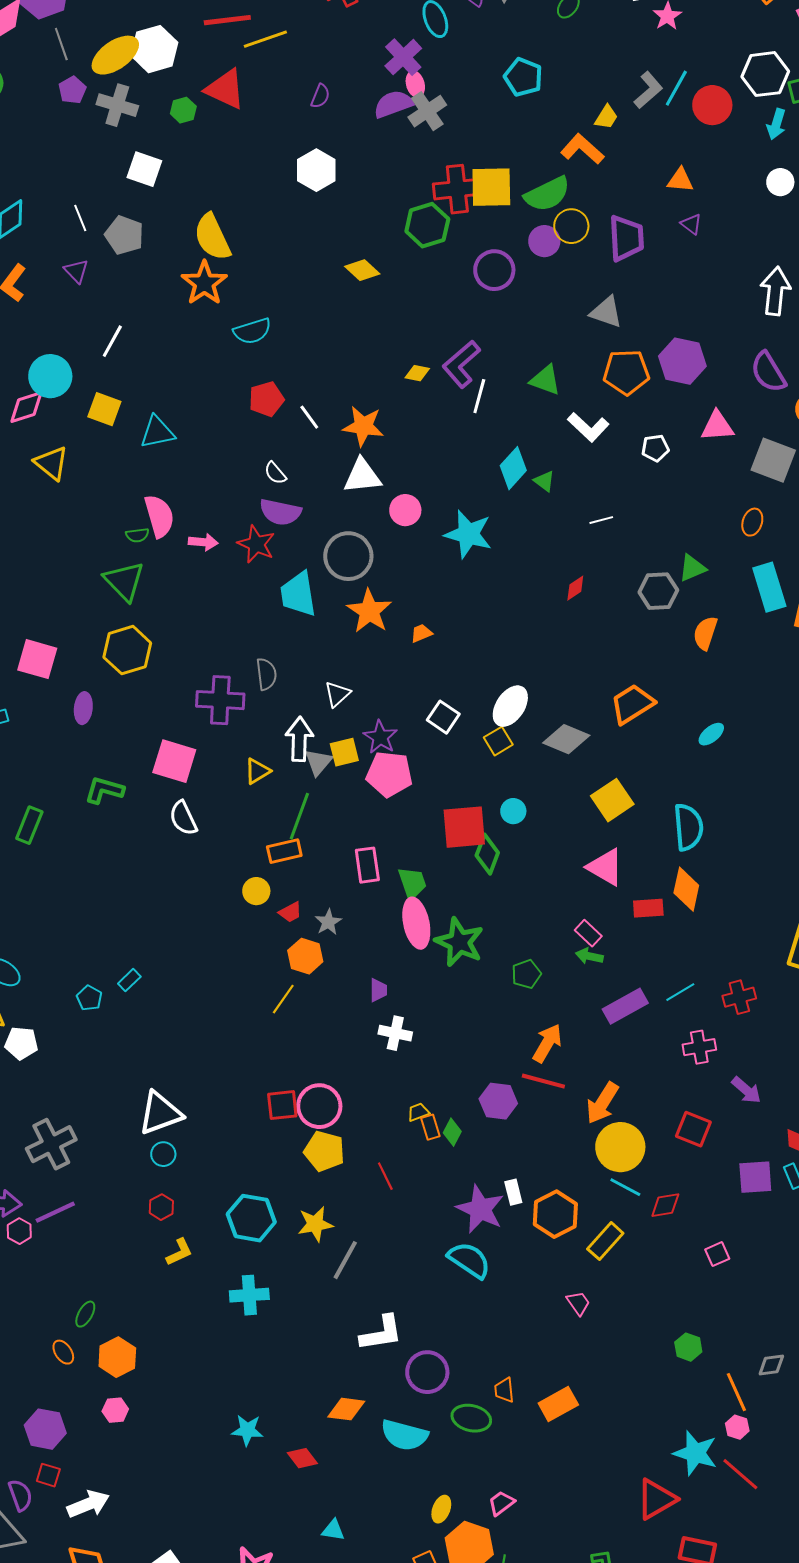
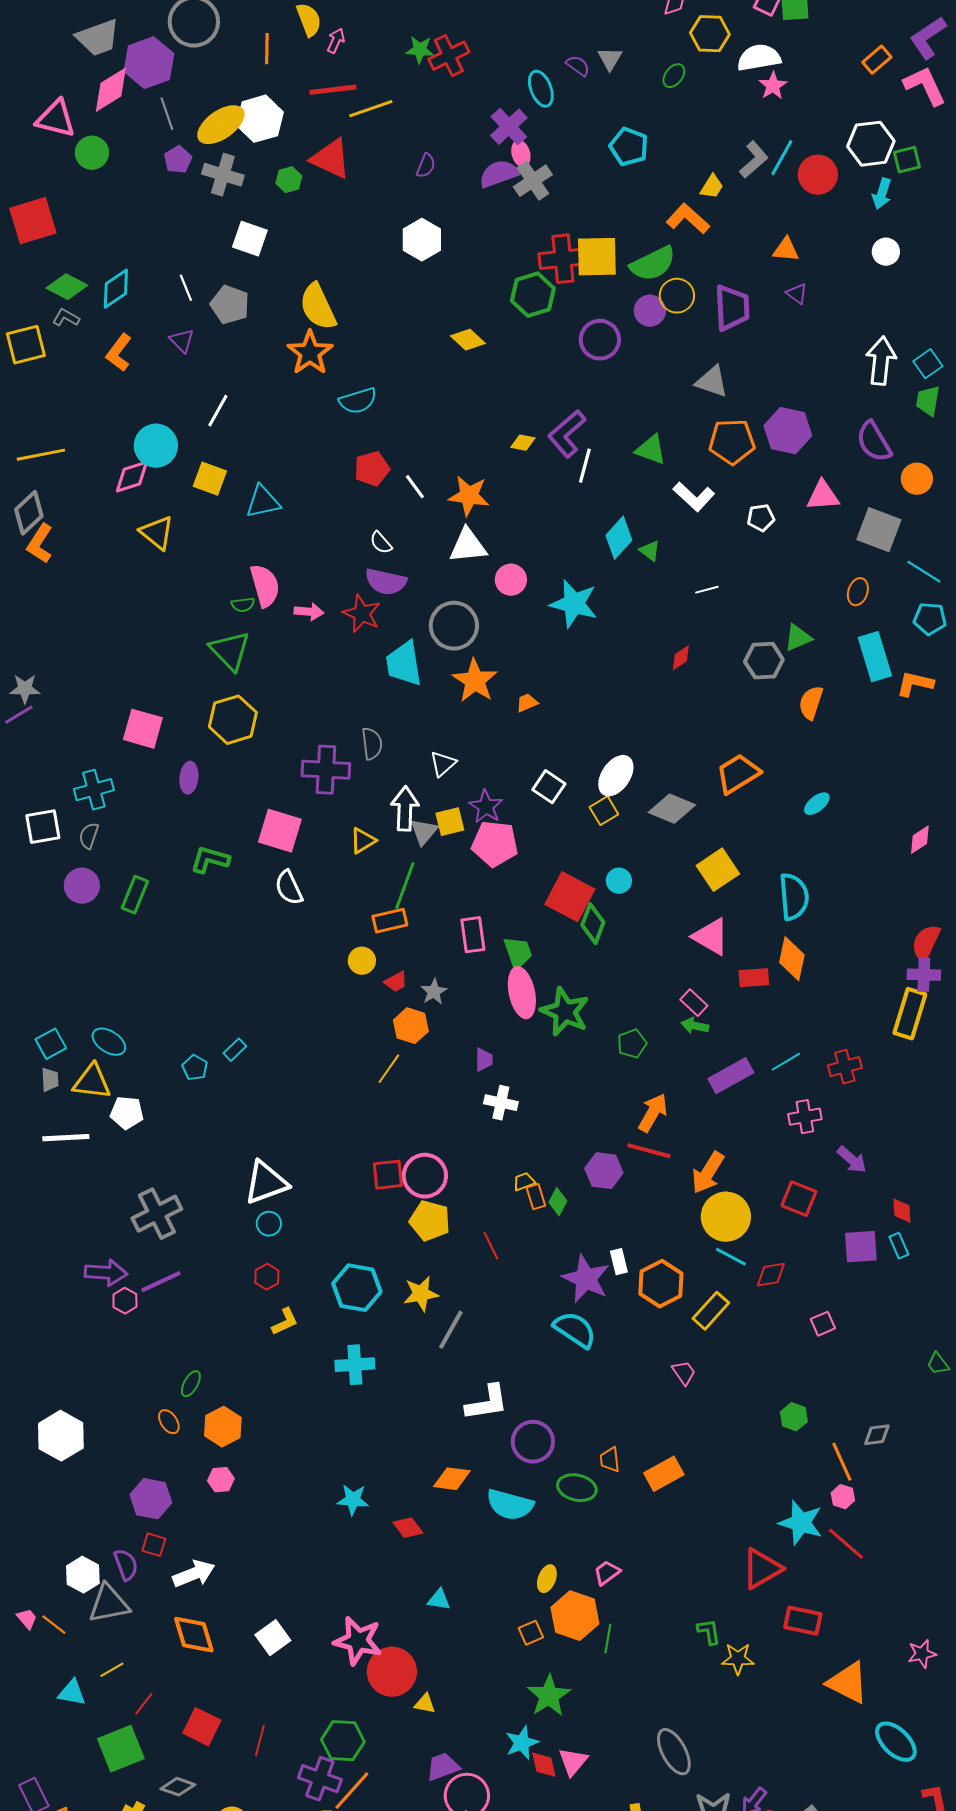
red square: (464, 827) -> (570, 897), turned 33

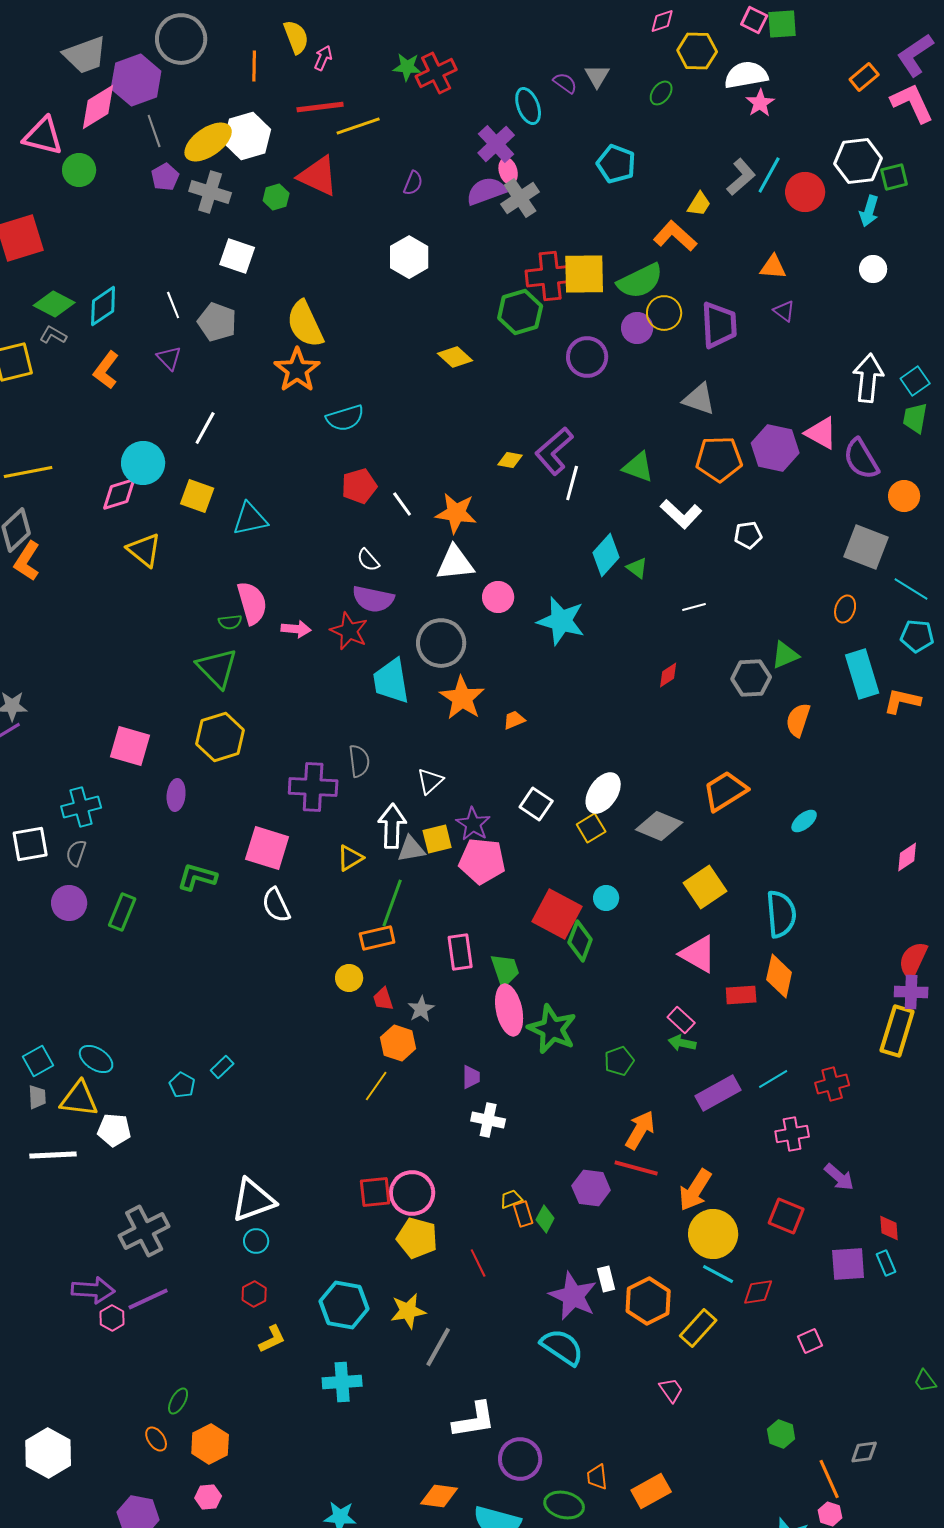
pink triangle: (823, 496) -> (821, 433), moved, turned 33
gray triangle: (424, 832) -> (411, 849), turned 40
red trapezoid: (396, 982) -> (383, 999), turned 100

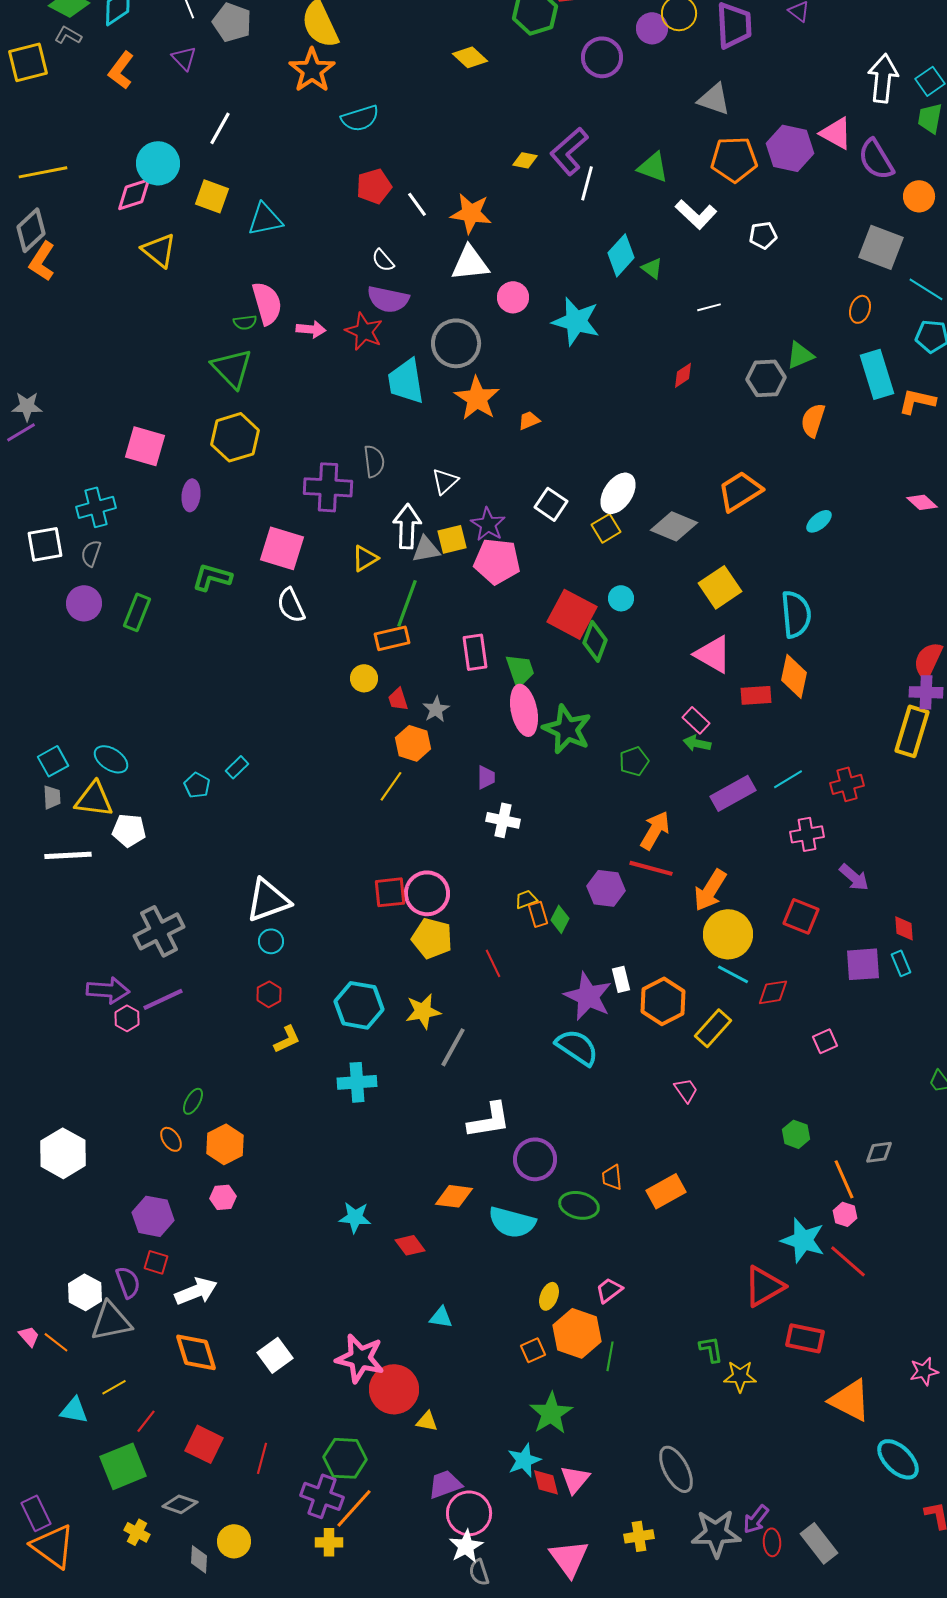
pink diamond: (907, 857) -> (922, 502), moved, turned 76

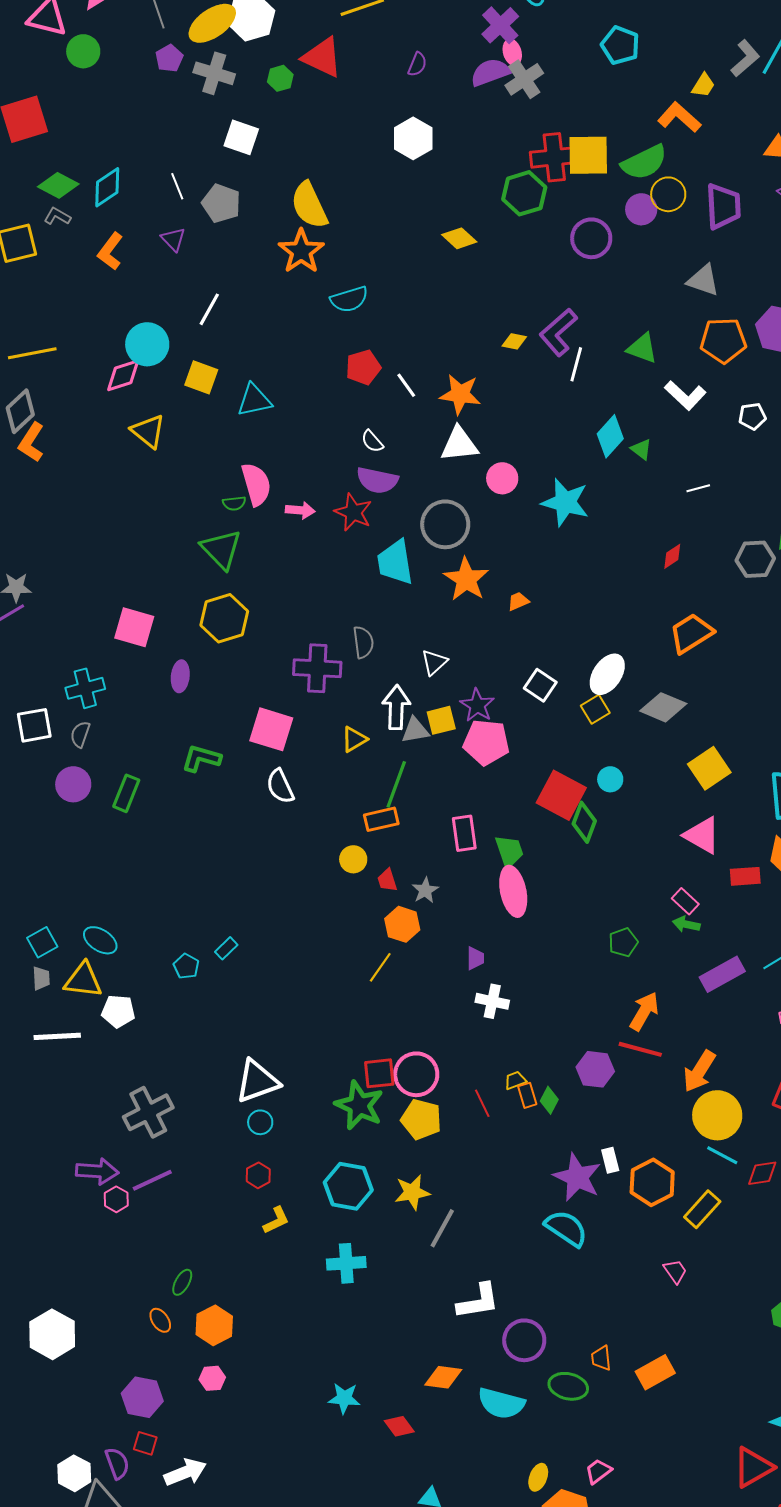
orange trapezoid: (740, 491) -> (691, 633), moved
green star: (567, 729) -> (359, 1105), moved
red line: (493, 963) -> (482, 1103), moved

